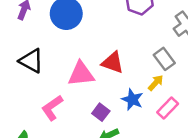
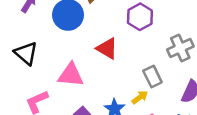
red triangle: (113, 63) -> (107, 48), moved

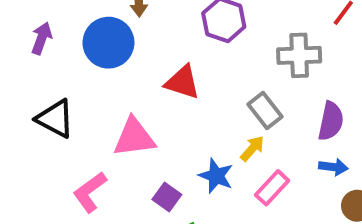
gray cross: (180, 48) -> (299, 55), turned 35

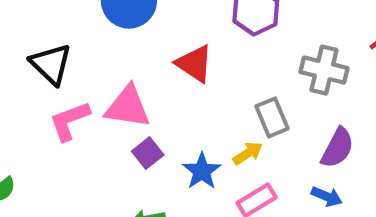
pink L-shape: (90, 192) -> (69, 121), moved
purple square: (167, 197) -> (148, 153), moved

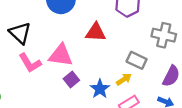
red triangle: (194, 64) -> (96, 32), turned -30
gray rectangle: (272, 117) -> (137, 60), turned -42
pink L-shape: (69, 121) -> (30, 63), turned -100

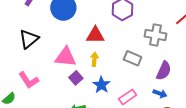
black triangle: (20, 33) -> (29, 39), turned 40
pink L-shape: (30, 63) -> (29, 80), moved
yellow arrow: (124, 79) -> (94, 59), moved, turned -48

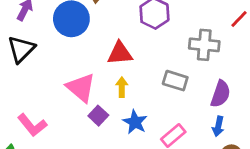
black triangle: (29, 39) -> (21, 49), moved
pink triangle: (66, 57) -> (81, 88), turned 40
blue arrow: (160, 93) -> (218, 126), turned 88

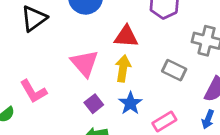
yellow arrow: (122, 87) -> (123, 68), size x1.4
purple square: (98, 116) -> (94, 104), moved

